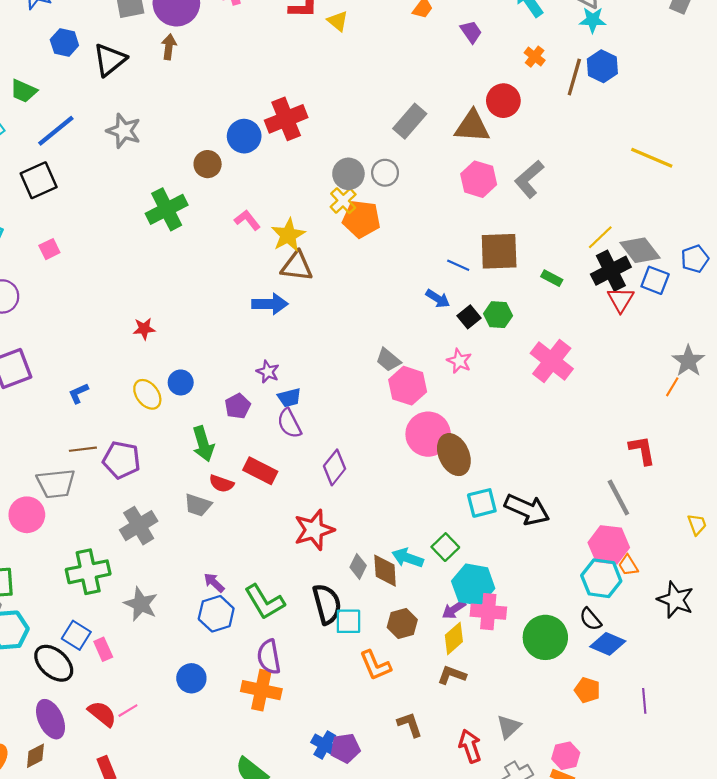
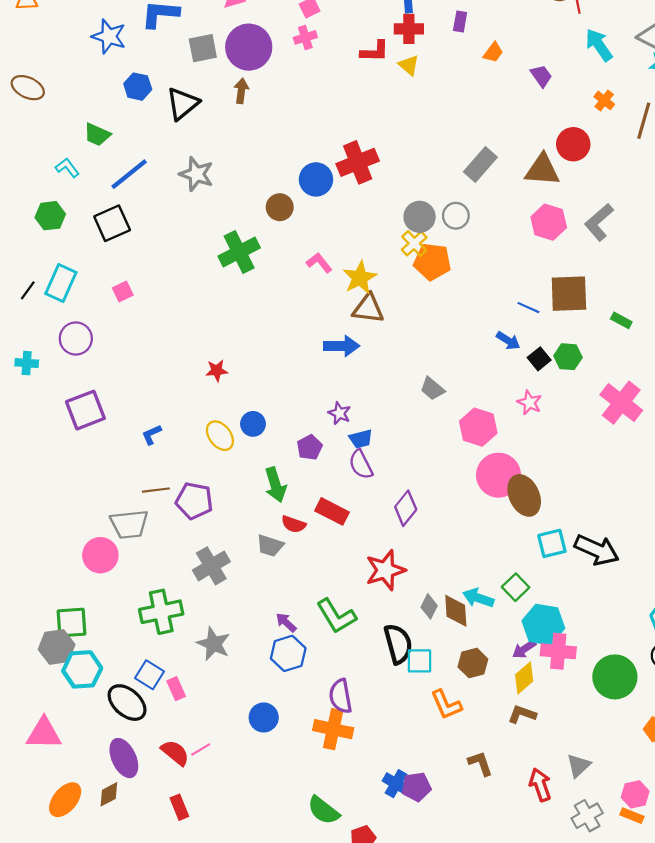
gray trapezoid: (388, 360) -> (432, 389), moved
green L-shape: (265, 602) -> (336, 616), moved

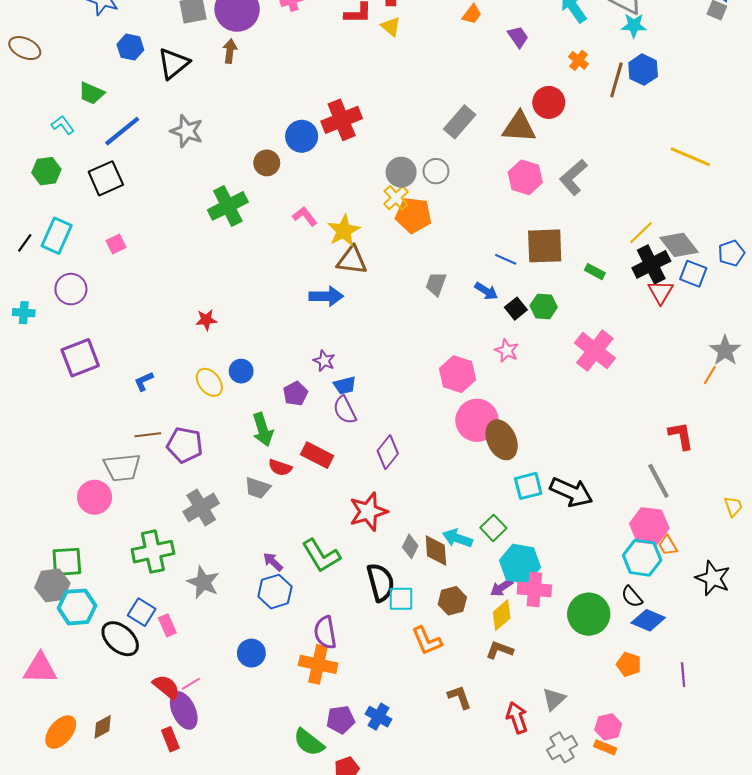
gray trapezoid: (432, 389) -> (436, 284), moved, turned 70
purple ellipse: (124, 758) -> (184, 710), moved
purple pentagon: (416, 787) -> (341, 720), moved

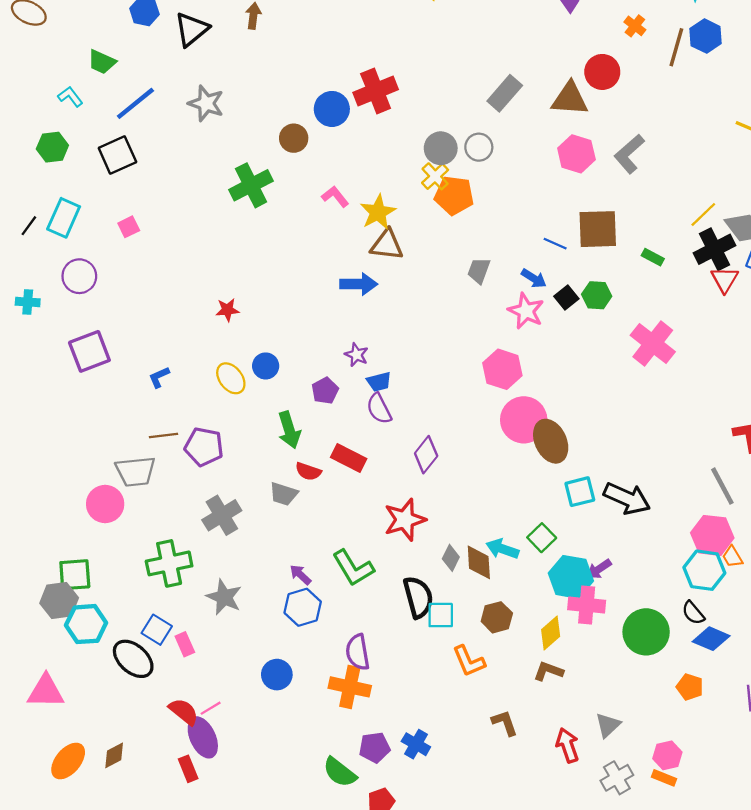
pink star: (507, 351) -> (526, 311), moved, size x1.4
purple arrow: (502, 587) -> (599, 569), moved

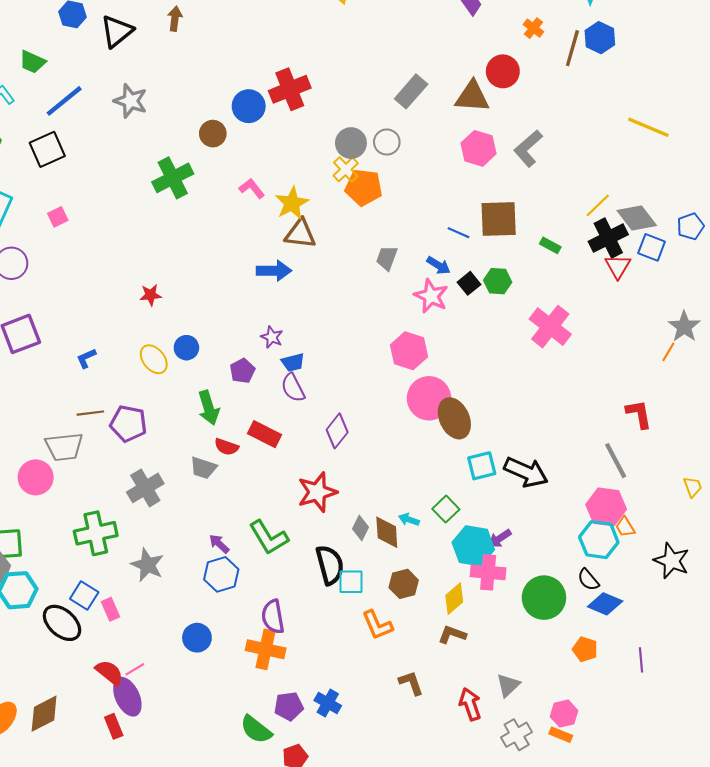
cyan arrow: (502, 549) -> (409, 520), size x0.7
brown diamond: (114, 755) -> (44, 714), size x1.5

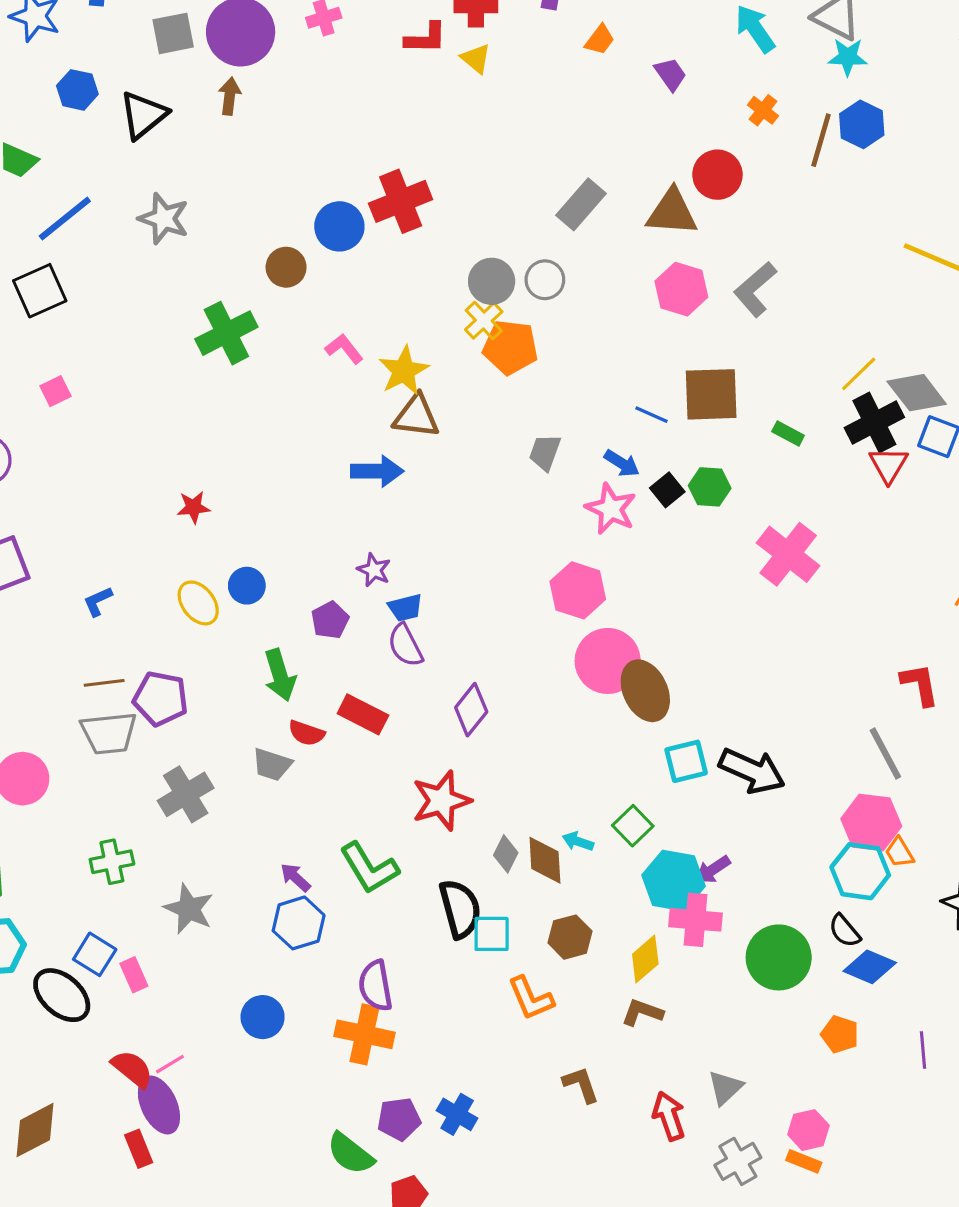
gray trapezoid: (64, 447) -> (109, 733), moved
green cross: (96, 533) -> (112, 862), size x0.7

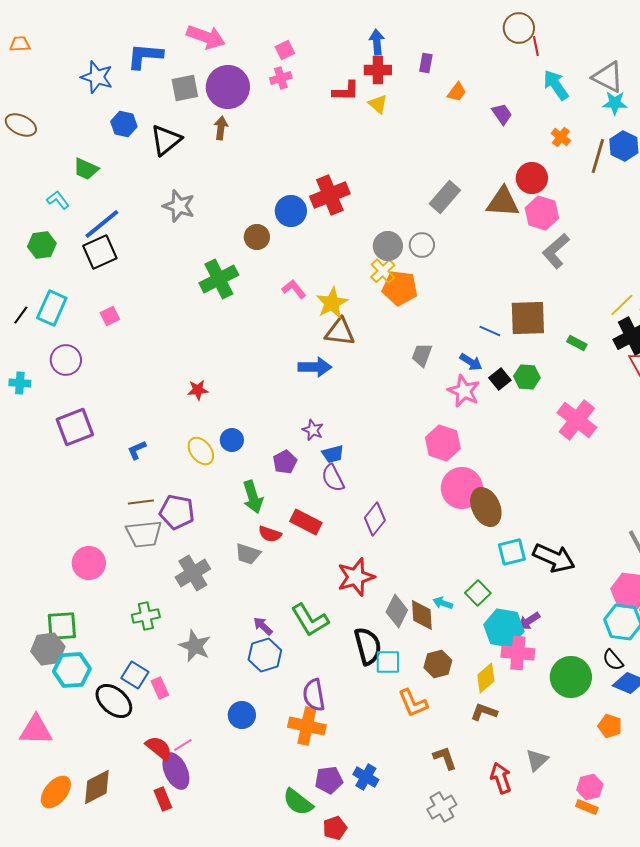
blue line: (65, 219) -> (102, 224), moved
pink hexagon: (681, 289) -> (542, 213), moved
gray diamond: (506, 854) -> (397, 611), size x1.4
gray cross: (738, 1161) -> (442, 807), moved

